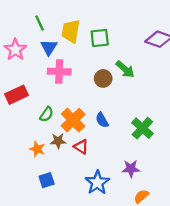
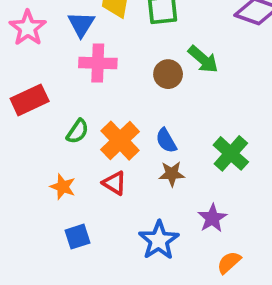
brown star: (58, 141) -> (172, 174), moved
red triangle: (81, 147) -> (114, 183), moved
purple star: (131, 169) -> (212, 218), turned -30

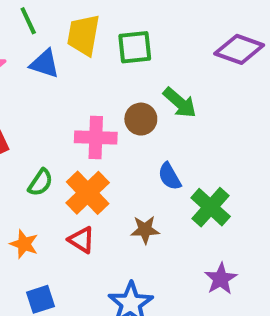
blue triangle: (81, 24) -> (45, 64), turned -44
pink cross: (98, 63) -> (96, 137), moved
blue semicircle: (166, 141) -> (170, 176), moved
purple star: (212, 218) -> (221, 279), moved

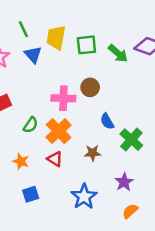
blue triangle: (45, 64) -> (33, 55), turned 30
green arrow: (180, 103) -> (118, 53), moved
purple star: (221, 279) -> (124, 182), moved

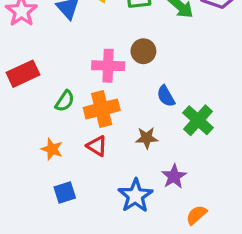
orange cross: (59, 131) -> (102, 109), turned 30
purple star: (124, 182) -> (174, 176), moved

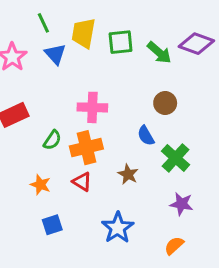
brown circle: (143, 51) -> (165, 103), moved
brown star: (147, 138) -> (128, 174), turned 30
purple star: (174, 176) -> (181, 204), moved, turned -30

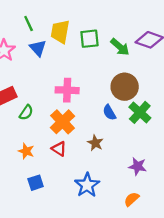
brown circle: (165, 103) -> (125, 87), size x1.5
green semicircle: (52, 140) -> (26, 112), moved
orange cross: (86, 148) -> (63, 122), turned -30
green cross: (176, 158) -> (140, 112), moved

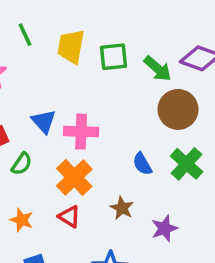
blue triangle: (38, 48) -> (44, 121), moved
brown circle: (125, 87) -> (178, 109), moved
purple star: (137, 166) -> (164, 228), moved, turned -30

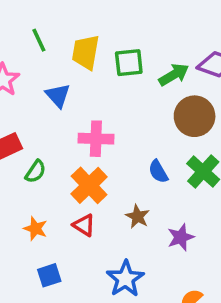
green arrow: (158, 69) -> (174, 75), turned -72
blue triangle: (44, 121) -> (58, 95), moved

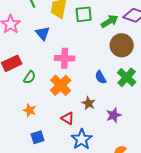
red triangle: (84, 225) -> (68, 118), moved

